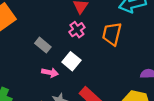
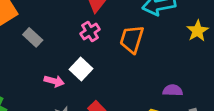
gray rectangle: (43, 45) -> (33, 37), moved

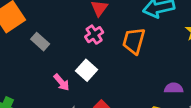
pink arrow: (54, 81) -> (61, 82), turned 36

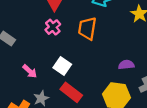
white square: (86, 70) -> (62, 66), moved

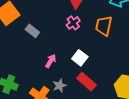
pink arrow: (30, 71) -> (51, 61), turned -104

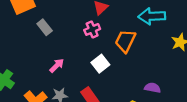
white square: (80, 58) -> (100, 64), moved

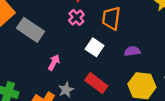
gray rectangle: (45, 27) -> (31, 30), size x1.6
purple semicircle: (152, 88) -> (132, 51), moved

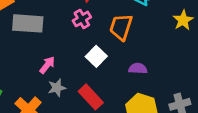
gray rectangle: (31, 30) -> (28, 23), turned -40
gray star: (66, 90) -> (57, 88), moved

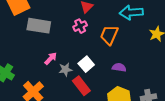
white square: (96, 56) -> (86, 64), moved
gray star: (57, 88) -> (65, 70), moved

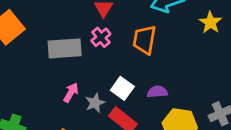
gray rectangle: (39, 26) -> (65, 48), moved
purple semicircle: (119, 67) -> (157, 92), moved

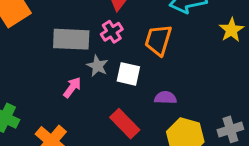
white square: (122, 88) -> (128, 74), moved, turned -30
gray star: (95, 103) -> (97, 66), moved, turned -30

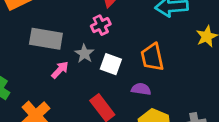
gray rectangle: (71, 39) -> (46, 39), moved
orange trapezoid: (158, 40) -> (152, 57), moved, turned -36

